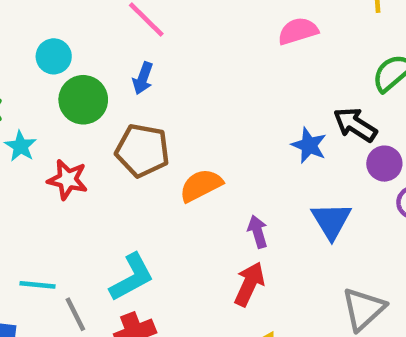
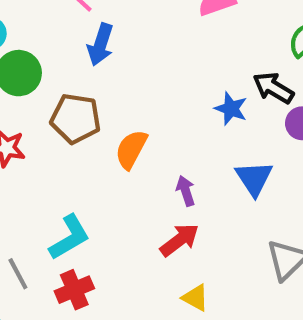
blue arrow: (143, 78) -> (101, 44), moved, size x1.4
orange semicircle: (201, 185) -> (131, 149), turned -33
red arrow: (249, 284) -> (180, 240), turned 30

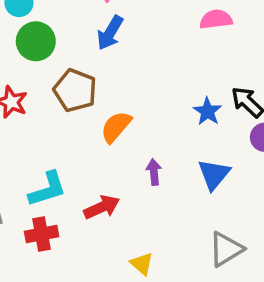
red arrow: (180, 240) -> (102, 207), moved

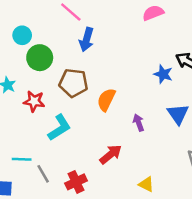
cyan L-shape: (47, 189) -> (59, 128), moved

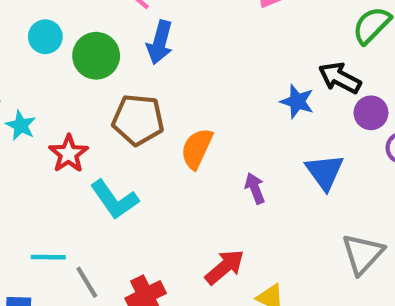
green circle: (40, 58) -> (96, 56), moved
red star: (34, 101) -> (69, 154), turned 30
cyan L-shape: (59, 128) -> (114, 200), turned 88
red arrow: (111, 154) -> (225, 267), moved

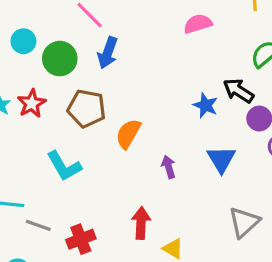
red star: (69, 154) -> (32, 104), moved
red arrow: (225, 267) -> (141, 223), turned -52
gray line: (87, 282) -> (38, 225), turned -45

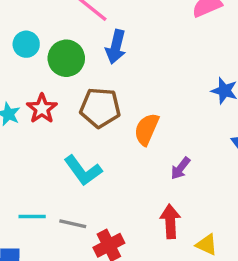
purple arrow: (169, 167) -> (180, 168), moved, turned -120
gray line: (38, 225) -> (73, 224), moved

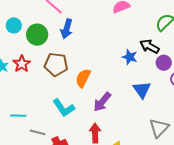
purple arrow: (180, 168) -> (102, 102), size x1.5
cyan L-shape: (83, 171) -> (64, 108), moved
cyan line: (32, 217) -> (18, 116), moved

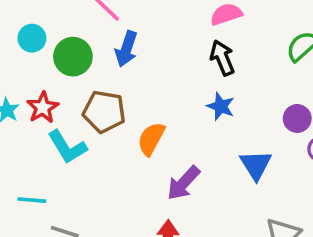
black arrow: (150, 46) -> (222, 58), moved, turned 36
blue star: (130, 57) -> (221, 106), moved
cyan L-shape: (64, 108) -> (67, 147), moved

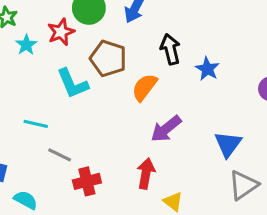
black arrow: (222, 58) -> (170, 49), moved
red star: (43, 108) -> (61, 32), moved
blue triangle: (256, 165) -> (228, 144), moved

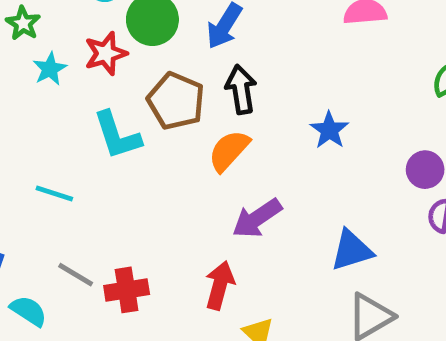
black arrow: (170, 49) -> (241, 89), moved
blue triangle: (228, 144) -> (352, 250), turned 32
gray line: (60, 155) -> (76, 275), moved

